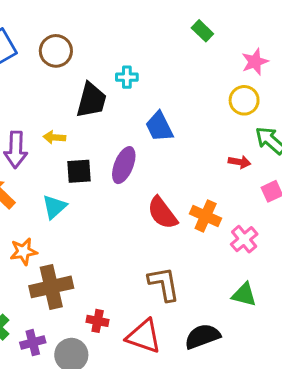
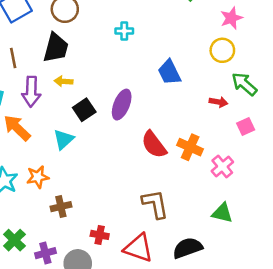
black trapezoid: (91, 100) -> (56, 48), moved
blue trapezoid: (159, 127) -> (169, 72), moved
black square: (79, 171) -> (84, 110), turned -30
brown cross: (51, 287) -> (61, 207), size x0.6

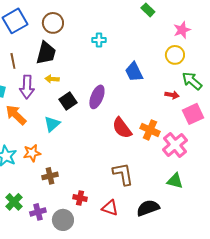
pink square: (246, 127) -> (193, 114), size x1.5
pink cross: (222, 167) -> (175, 145), size x1.4
red triangle: (138, 248) -> (110, 208), size x0.7

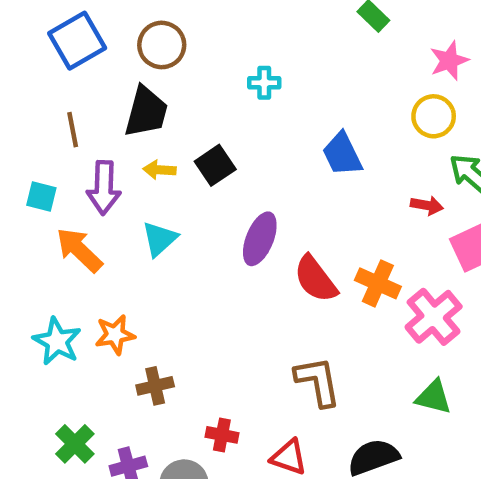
purple ellipse: (97, 97) -> (260, 239), moved
black square: (68, 101) -> (215, 165), moved
cyan triangle: (52, 124) -> (160, 239), moved

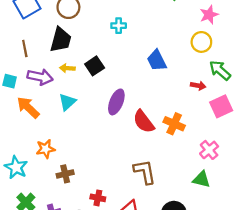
purple arrow: (104, 188) -> (40, 77), turned -80
pink cross: (434, 317) -> (209, 150), moved, size x0.7
cyan star: (57, 341) -> (16, 167), moved

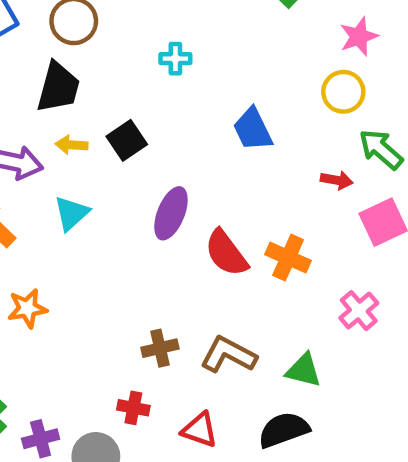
brown L-shape: (145, 172) -> (228, 355), turned -52
brown cross: (65, 174) -> (160, 348), moved
green triangle: (201, 179) -> (304, 370), moved

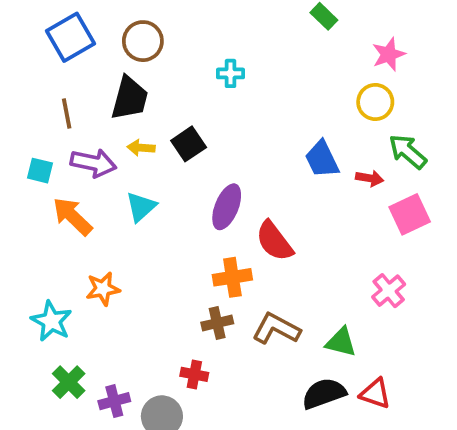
blue trapezoid: (253, 129) -> (322, 159), moved
orange cross: (288, 258) -> (232, 277), moved, turned -33
red triangle: (200, 430) -> (375, 393), moved

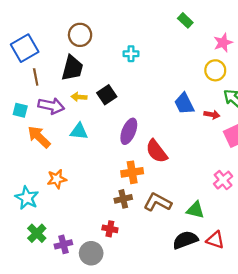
blue square: (70, 37) -> (25, 48), moved
cyan triangle: (141, 207) -> (79, 131), turned 48

